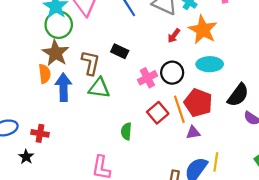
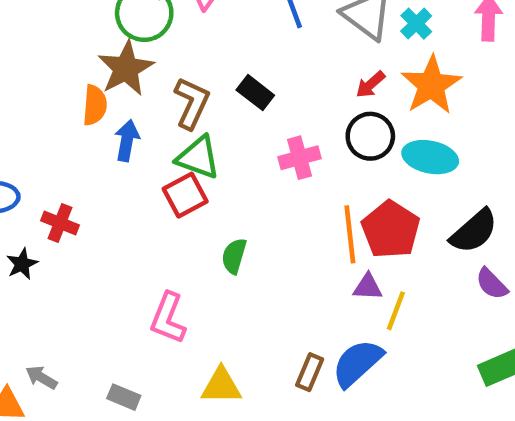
black circle: (172, 73) -> (370, 136), moved
blue arrow: (63, 87) -> (127, 141), size x0.7
red square: (158, 113) -> (185, 195), moved
yellow line: (216, 162) -> (396, 311), moved

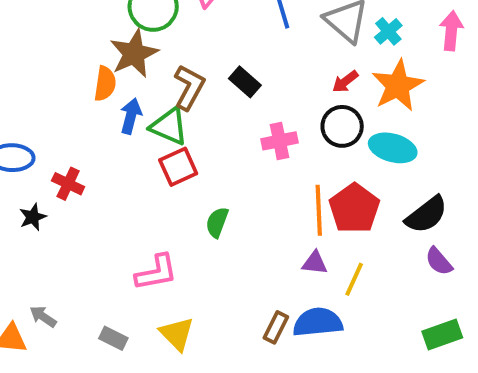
green triangle: (198, 157) -> (169, 126), moved
purple triangle: (368, 287) -> (315, 263), moved
pink L-shape: (168, 318) -> (156, 272), turned -126
blue semicircle: (357, 363) -> (318, 322), turned 33
yellow triangle: (221, 386) -> (177, 334), moved, turned 42

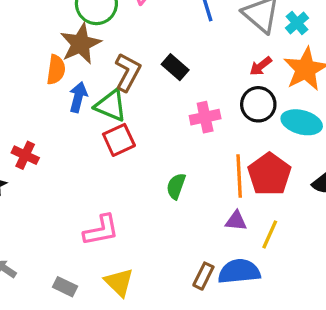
green semicircle: (217, 222) -> (176, 186), moved

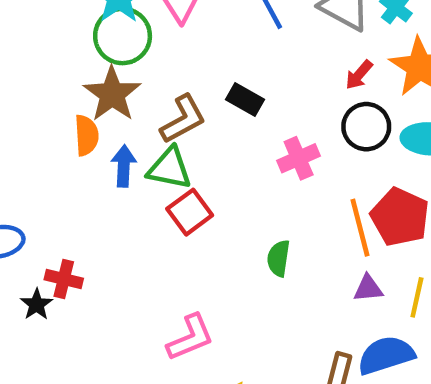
brown L-shape: (128, 72) -> (183, 119), turned 45
red cross: (25, 155) -> (64, 279), moved

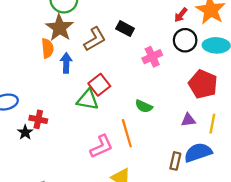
green triangle: (169, 168) -> (88, 100), moved
orange line: (360, 228) -> (127, 133), moved
green semicircle: (279, 258) -> (144, 106), turned -72

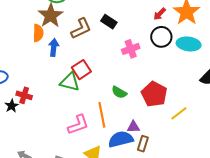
red pentagon: (203, 84) -> (154, 94), moved
purple triangle: (188, 120) -> (133, 127), moved
yellow line: (212, 124) -> (179, 113), turned 36
blue semicircle: (198, 153) -> (121, 139), moved

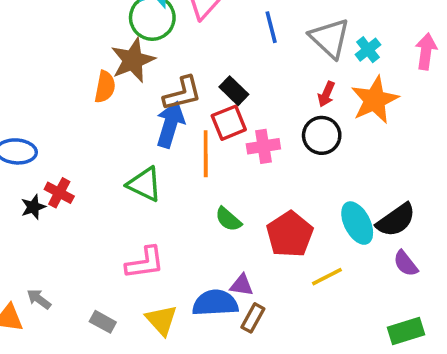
red arrow: (160, 14) -> (326, 94), turned -32
cyan ellipse: (189, 44) -> (357, 223), moved, turned 45
blue arrow: (54, 47) -> (170, 124), moved, size x1.4
red square: (81, 70) -> (229, 123), moved
orange line: (102, 115) -> (206, 154), moved

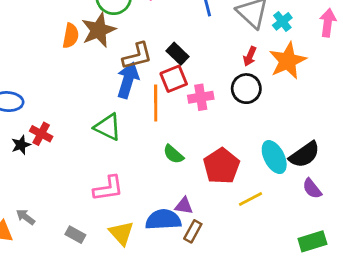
orange semicircle: (105, 87) -> (71, 36), moved

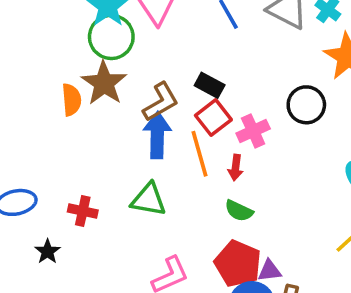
red arrow: (250, 56) -> (236, 168), moved
red cross: (41, 134) -> (83, 211), moved
red pentagon: (221, 166) -> (238, 264), moved

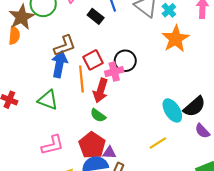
brown star: (104, 83) -> (22, 17), moved
black rectangle: (210, 85) -> (96, 16), moved
black circle: (306, 105) -> (125, 61), moved
red arrow: (236, 168) -> (101, 91), size x1.6

